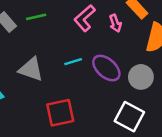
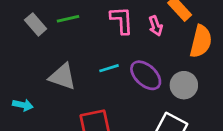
pink L-shape: (85, 18) -> (122, 20), turned 128

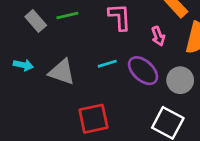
pink arrow: (156, 26) -> (158, 36), moved
cyan arrow: (23, 105) -> (23, 65), moved

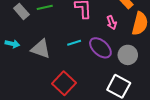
red square: (93, 119) -> (64, 83), turned -35

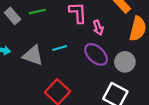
pink arrow: (112, 23) -> (98, 28), moved
cyan line: (74, 43) -> (60, 48), moved

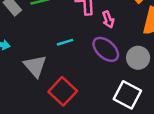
gray triangle: (33, 55) -> (35, 66), moved, turned 30

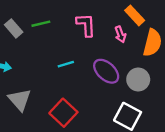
pink arrow: (108, 19) -> (120, 34), moved
gray triangle: (35, 66) -> (20, 100), moved

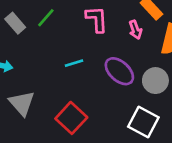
green line: (41, 24) -> (46, 18), turned -36

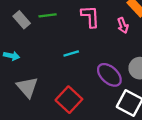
green line: (46, 18) -> (48, 15), turned 42
purple ellipse: (119, 71) -> (109, 75), moved

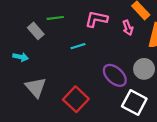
pink L-shape: (90, 16) -> (96, 19), turned -75
gray rectangle: (22, 20) -> (36, 31), moved
cyan line: (71, 54) -> (78, 46), moved

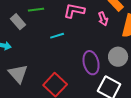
purple ellipse: (115, 75) -> (91, 63), turned 35

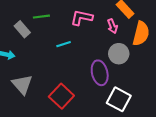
gray circle: (118, 57) -> (119, 54), moved

